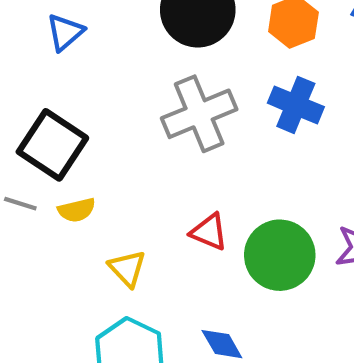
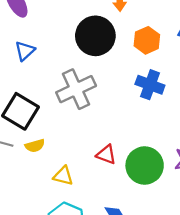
gray cross: (199, 114) -> (76, 89), moved
yellow triangle: (127, 268) -> (63, 176), turned -30

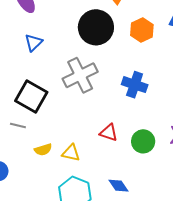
blue cross: (150, 85) -> (135, 85), moved
yellow semicircle: (35, 146) -> (43, 150), moved
green circle: (145, 166) -> (143, 141), size x0.7

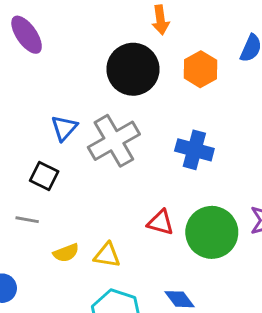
blue triangle: (34, 43) -> (64, 128), moved
black square: (31, 96) -> (44, 176), size x0.6
green circle: (143, 141) -> (212, 232), size x1.5

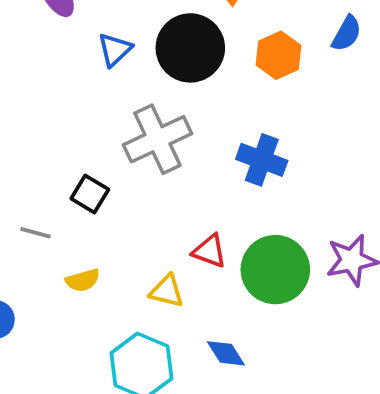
blue triangle: (64, 128) -> (115, 50), moved
black square: (44, 176) -> (90, 194), moved
yellow triangle: (107, 255) -> (167, 291), moved

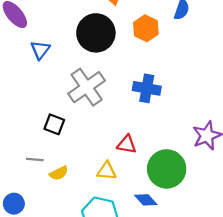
blue triangle: (115, 50) -> (40, 50), moved
gray line: (35, 233) -> (35, 160), moved
green circle: (275, 270) -> (167, 169), moved

